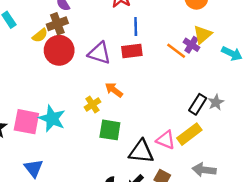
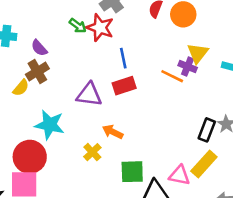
red circle: (59, 50) -> (30, 157), moved
cyan star: (52, 119) -> (50, 125), moved
green square: (110, 130) -> (132, 172), moved

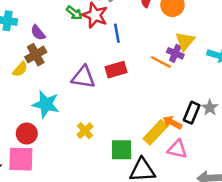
blue line: (123, 58) -> (117, 33), moved
orange arrow: (113, 132) -> (172, 123), moved
red circle: (30, 157) -> (27, 134), size x0.7
yellow rectangle: (204, 164) -> (155, 132), moved
pink triangle: (179, 175) -> (177, 149), moved

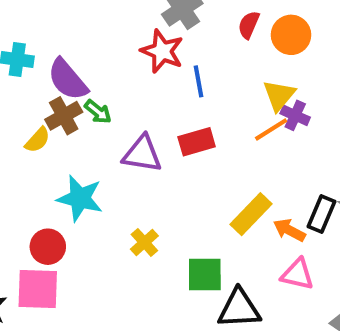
green arrow: (74, 13) -> (98, 112), moved
purple semicircle: (38, 33) -> (68, 80), size x1.6
yellow triangle: (185, 41) -> (279, 95), moved
orange line: (161, 62) -> (271, 130), turned -60
yellow rectangle: (155, 132) -> (251, 214), moved

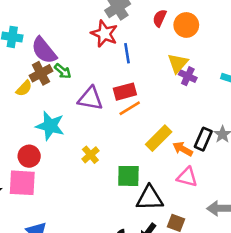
orange line: (271, 130) -> (130, 108), moved

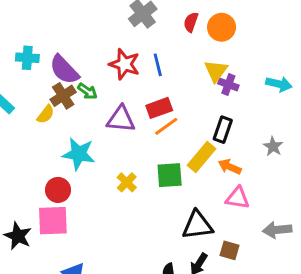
red star: (104, 34) -> (124, 64), moved
black rectangle: (203, 139) -> (223, 130), moved
green square: (128, 176) -> (170, 175), moved

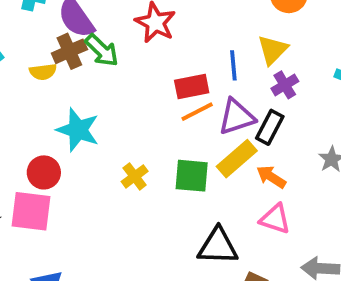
blue line: (158, 65) -> (233, 65), moved
purple cross: (228, 85) -> (285, 85), moved, turned 30
green arrow: (87, 91) -> (102, 50), size x1.4
yellow semicircle: (46, 114) -> (43, 72), turned 36
purple triangle: (121, 119) -> (237, 117), moved, turned -32

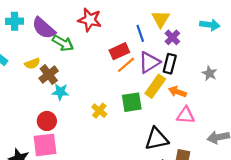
brown cross: (69, 51) -> (49, 75), moved
cyan star: (78, 130) -> (60, 92), size x0.7

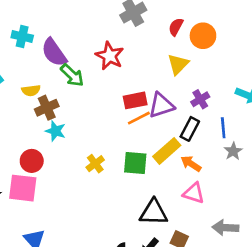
yellow triangle: (161, 19) -> (178, 64), moved
blue line: (140, 33) -> (223, 128), moved
purple triangle: (149, 62) -> (161, 105), moved

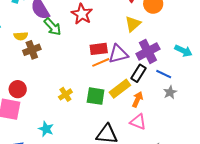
purple cross: (200, 99) -> (148, 51), size x1.6
blue line: (223, 128) -> (164, 74), turned -63
cyan star: (55, 131) -> (46, 129), moved
orange arrow: (191, 164) -> (138, 99), turned 77

